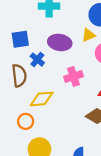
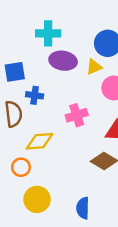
purple ellipse: (60, 42) -> (63, 61), moved
blue cross: (37, 60) -> (35, 95), turned -32

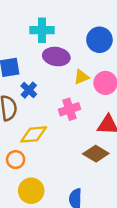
yellow triangle: (94, 67) -> (81, 77), moved
blue cross: (35, 95) -> (29, 90), turned 35

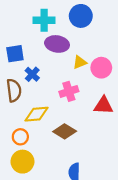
blue circle: (99, 40) -> (81, 16), moved
brown diamond: (96, 154) -> (65, 131), moved
yellow circle: (31, 191) -> (22, 162), moved

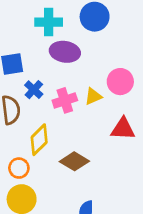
yellow triangle: (80, 62) -> (93, 96), moved
pink cross: (69, 91) -> (65, 100), moved
yellow diamond: (37, 114) -> (39, 140), turned -40

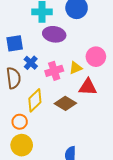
red triangle: (123, 129) -> (88, 87), moved
brown diamond: (74, 161) -> (65, 103), moved

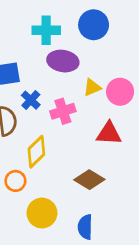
yellow triangle: (76, 68) -> (92, 88), moved
brown diamond: (65, 103) -> (89, 180), moved
yellow circle: (22, 145) -> (42, 213), moved

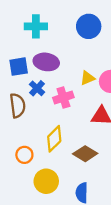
cyan cross: (46, 30) -> (36, 26), moved
purple ellipse: (63, 61) -> (46, 62), moved
yellow diamond: (36, 152) -> (54, 139), moved

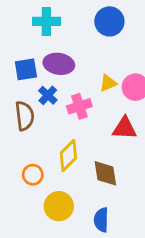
brown diamond: (85, 154) -> (105, 173), turned 50

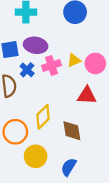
pink cross: (79, 106) -> (52, 66), moved
orange circle: (33, 175) -> (15, 132), size x1.5
blue semicircle: (101, 220) -> (69, 167), turned 30

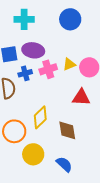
blue cross: (27, 70) -> (25, 73), turned 32
blue semicircle: (69, 167) -> (64, 164), turned 102

